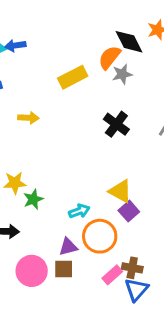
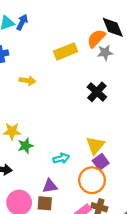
blue arrow: (15, 45) -> (22, 22), turned 119
yellow triangle: (120, 191) -> (95, 145), turned 36
orange circle: (100, 236) -> (92, 180), moved

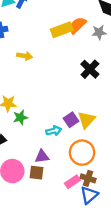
orange semicircle: (96, 38) -> (77, 25), moved
purple square: (101, 162) -> (71, 120), moved

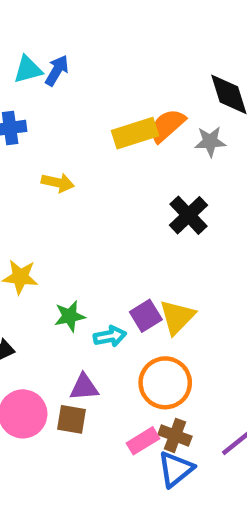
green star: (20, 117) -> (70, 316), moved

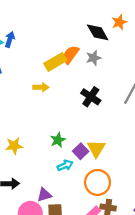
yellow arrow: (58, 183) -> (41, 87), moved
green star: (70, 316) -> (58, 140), moved
purple triangle: (84, 387) -> (44, 195), moved

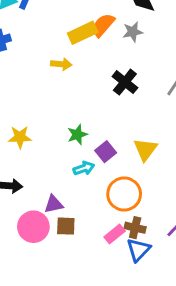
yellow triangle: (96, 148) -> (145, 149), moved

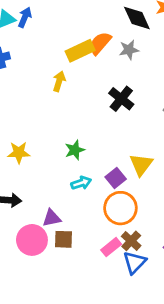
yellow arrow: (61, 64) -> (59, 81), turned -78
purple square: (106, 152) -> (116, 178), moved
brown cross: (135, 228) -> (131, 241), turned 30

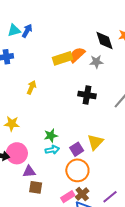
yellow arrow: (59, 81) -> (31, 87), moved
black cross: (121, 99) -> (87, 95), turned -36
green star: (75, 150) -> (51, 136), moved
pink circle: (32, 240) -> (17, 153), moved

